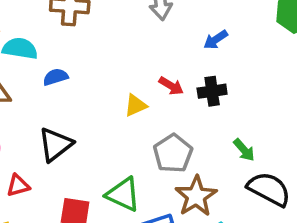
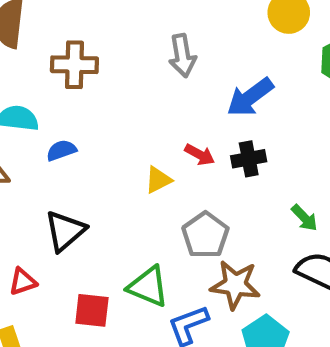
blue arrow: (216, 40) -> (250, 97), size x1.6
green arrow: (244, 150) -> (304, 218), moved
brown star: (196, 196) -> (235, 285), turned -30

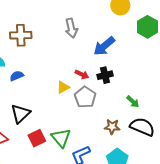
gray pentagon: (205, 235) -> (85, 97), moved
brown star: (235, 285) -> (112, 127), moved, size x0.7
green triangle: (148, 287) -> (61, 138), turned 30
red square: (92, 310) -> (37, 138), moved, turned -30

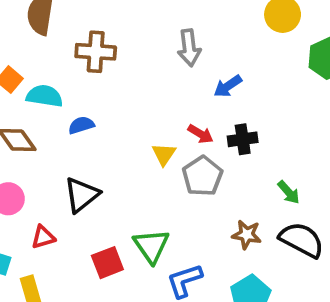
blue arrow: (104, 46) -> (228, 86), moved, size x0.7
yellow triangle: (63, 87) -> (164, 154), turned -32
red square: (37, 138) -> (107, 263), moved

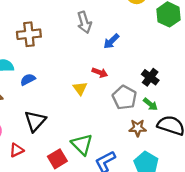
black cross: (243, 139) -> (150, 77), moved, turned -35
gray pentagon: (202, 176) -> (124, 98), moved
green arrow: (289, 192) -> (150, 104), moved

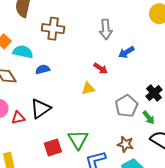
red arrow: (100, 73) -> (101, 68), moved
yellow triangle: (80, 88) -> (88, 88), turned 40
brown star: (138, 128) -> (125, 144), moved
red triangle: (17, 150) -> (18, 118), moved

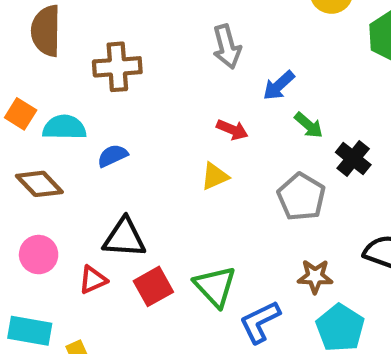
black triangle: (40, 109) -> (124, 238), turned 50
red triangle: (18, 118) -> (93, 280), moved
green arrow: (149, 118) -> (309, 125), moved
red square: (53, 147) -> (153, 286), moved

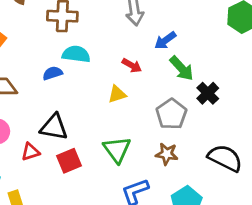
green arrow: (309, 125) -> (182, 68), size x1.4
cyan semicircle: (64, 127) -> (76, 54), moved
brown star: (315, 276) -> (167, 154), moved
green triangle: (215, 286) -> (117, 150), moved

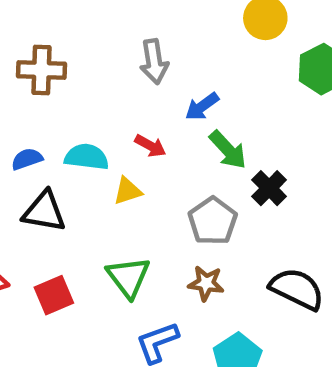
cyan semicircle: (76, 54) -> (87, 157), moved
black triangle: (54, 127) -> (44, 211), moved

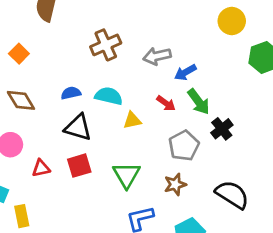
gray arrow: (154, 62) -> (157, 56), moved, turned 80
brown cross: (42, 70) -> (106, 45), moved, turned -32
red arrow: (150, 146) -> (166, 103), moved
brown star: (206, 283) -> (175, 184), turned -30
red square: (54, 295) -> (79, 166), moved

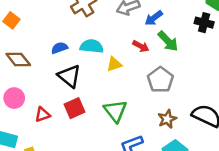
black triangle: (78, 127) -> (69, 76), turned 30
black cross: (222, 129) -> (204, 23), moved, turned -30
brown star: (175, 184) -> (167, 119), moved

